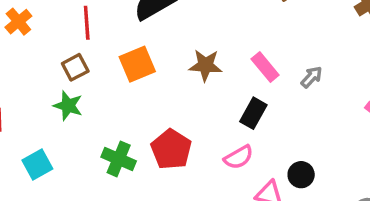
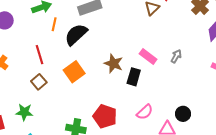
brown star: (205, 65) -> (114, 63), turned 30
green star: (68, 106) -> (24, 112), moved
black rectangle: (253, 113) -> (134, 77), moved

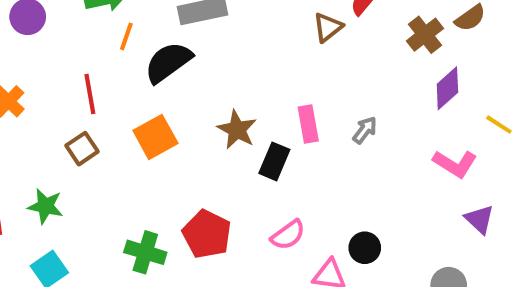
pink rectangle: (148, 57) -> (308, 124), turned 36

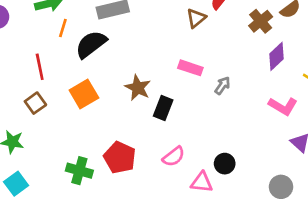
pink rectangle: (308, 124) -> (190, 68), moved, turned -60

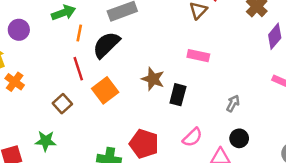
red line: (40, 67) -> (78, 69), moved
gray arrow: (223, 86) -> (233, 103), moved

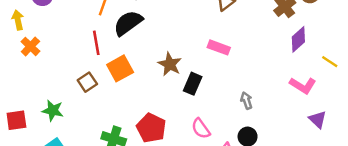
gray arrow: (233, 103) -> (246, 101), turned -56
brown square: (62, 104) -> (87, 82), moved
pink semicircle: (192, 137) -> (201, 129), turned 90

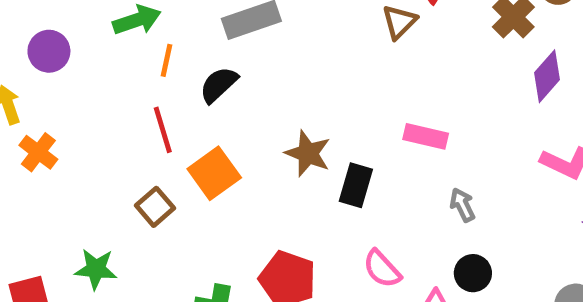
black semicircle: (128, 23) -> (219, 85), size x0.7
pink rectangle: (219, 47) -> (426, 136), moved

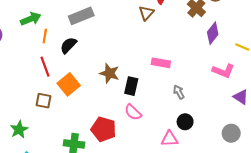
brown square: (155, 207) -> (43, 101), turned -35
green star: (96, 269) -> (19, 130), turned -30
pink semicircle: (382, 269) -> (133, 112), moved

